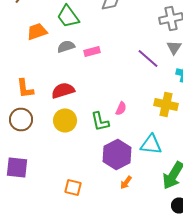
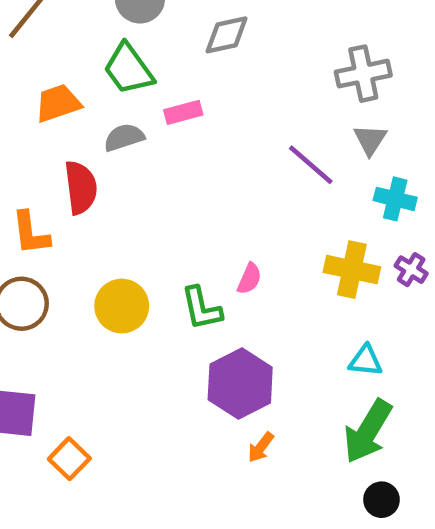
pink rectangle: (92, 52) -> (183, 112), moved
red semicircle: (63, 90) -> (81, 188), moved, turned 100
cyan triangle: (151, 144) -> (366, 361), moved, size x0.7
orange square: (73, 188) -> (69, 459), moved, turned 30

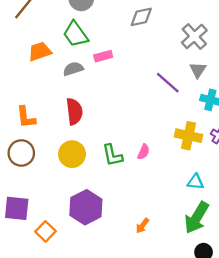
gray diamond: (227, 35) -> (141, 17), moved
gray cross: (363, 74) -> (194, 36), turned -30
red semicircle: (81, 188) -> (74, 111), moved
pink semicircle: (249, 279) -> (144, 152), moved
purple hexagon: (240, 383) -> (86, 207), moved

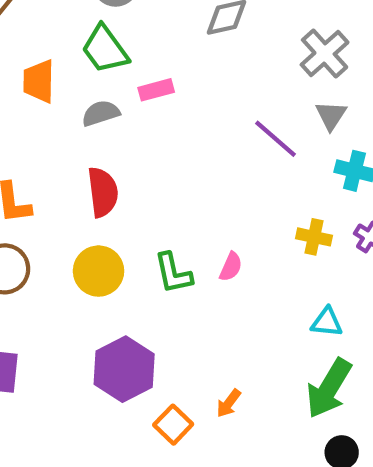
orange trapezoid: (40, 51) -> (39, 81), turned -70
yellow cross: (189, 136) -> (314, 237), size x0.7
orange square: (46, 231) -> (173, 425), moved

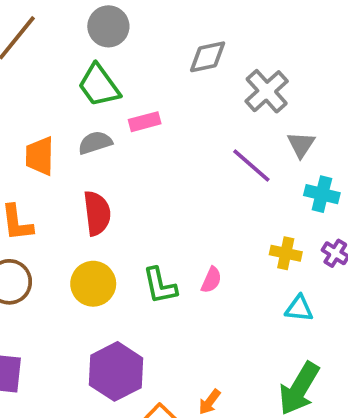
gray cross: (325, 54) -> (267, 91), moved
orange trapezoid: (39, 81) -> (40, 156), moved
cyan triangle: (327, 322) -> (299, 309), moved

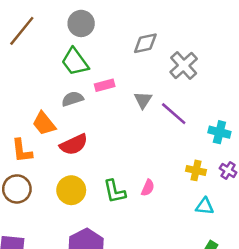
gray triangle: (301, 145) -> (143, 100), moved
orange trapezoid: (40, 156) -> (44, 124), moved, turned -40
red semicircle: (97, 213) -> (74, 145), turned 72

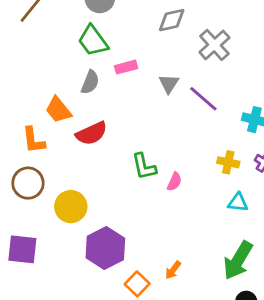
gray semicircle: (72, 99) -> (90, 82), turned 130
yellow circle: (71, 190) -> (71, 207), moved
green L-shape: (114, 191) -> (144, 166), moved

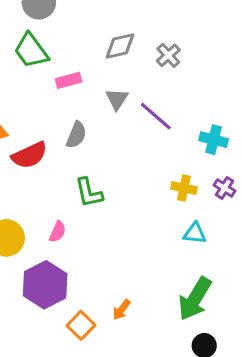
gray diamond: (172, 20) -> (120, 46), moved
gray cross: (214, 45) -> (168, 55), size x0.7
gray semicircle: (90, 82) -> (76, 135), moved
pink semicircle: (174, 182) -> (58, 232), moved

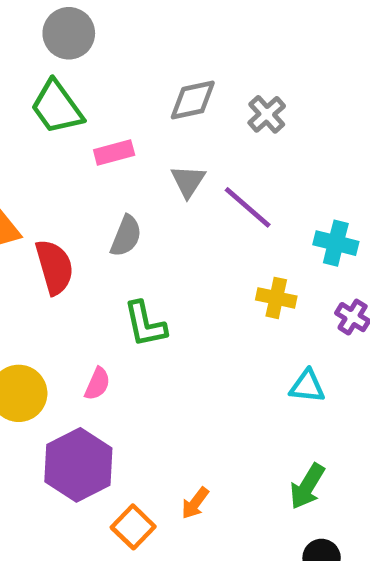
red semicircle: (29, 155) -> (54, 267), turned -81
yellow cross: (184, 188) -> (276, 298), moved
green arrow: (195, 299) -> (307, 486), size x0.7

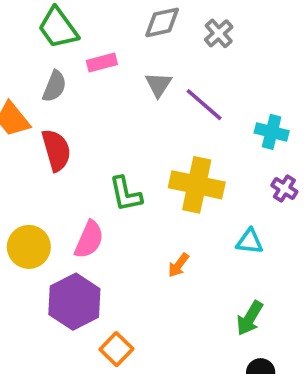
gray semicircle: (126, 236) -> (54, 86), moved
yellow cross: (276, 298) -> (197, 185), moved, size x1.8
pink semicircle: (97, 384) -> (89, 240), size x1.5
orange arrow: (195, 503) -> (179, 265), moved

